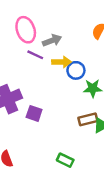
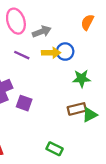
purple line: (35, 55) -> (22, 55), moved
blue circle: (76, 70) -> (65, 52), moved

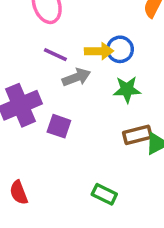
gray arrow: (42, 32) -> (76, 77), moved
green star: (82, 78) -> (127, 89), moved

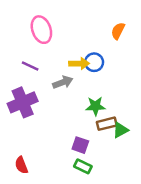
purple line: (55, 55) -> (30, 66), moved
green star: (127, 89) -> (95, 106), moved
purple square: (59, 126) -> (80, 145), moved

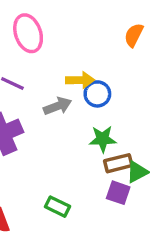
blue circle: (94, 62) -> (97, 94), moved
purple square: (80, 145) -> (118, 193), moved
green rectangle: (83, 166) -> (58, 207), moved

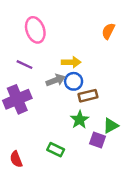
blue circle: (97, 94) -> (74, 81), moved
green star: (103, 139) -> (80, 120), moved, turned -30
brown rectangle: (118, 163) -> (88, 96), moved

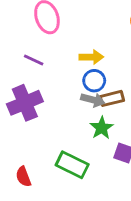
gray arrow: (56, 80) -> (93, 100), moved, turned 36
green rectangle: (56, 150) -> (72, 165), size x1.5

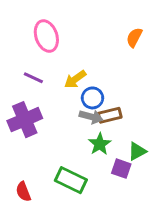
yellow arrow: (91, 57) -> (75, 79), moved, turned 145

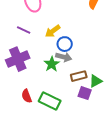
brown rectangle: (110, 115) -> (79, 76), moved
green star: (100, 144) -> (52, 64), moved
red semicircle: (23, 192) -> (27, 96), moved

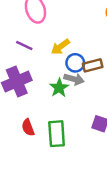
brown rectangle: (79, 76) -> (93, 65), moved
green rectangle: (50, 101) -> (57, 134), turned 60

